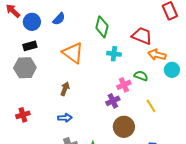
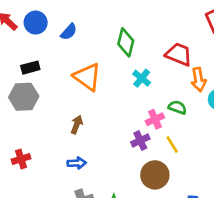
blue circle: (32, 22) -> (36, 23), moved
cyan cross: (114, 54) -> (142, 78), turned 32
orange arrow: (157, 55) -> (199, 80), turned -114
yellow line: (151, 106) -> (172, 144), moved

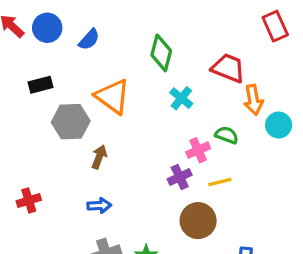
gray hexagon: (24, 97) -> (71, 122), moved
yellow line: (172, 144) -> (220, 182), turned -72

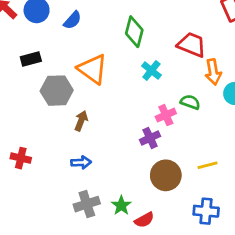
yellow line: (220, 182) -> (207, 165), moved
red cross: (29, 200) -> (21, 158), turned 30

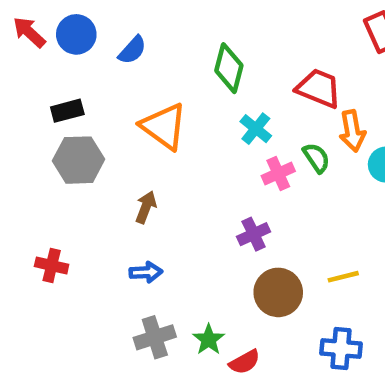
gray hexagon: (57, 91) -> (79, 160), moved
green semicircle: (190, 102) -> (316, 158), moved, turned 36
pink cross: (166, 115) -> (278, 174), moved

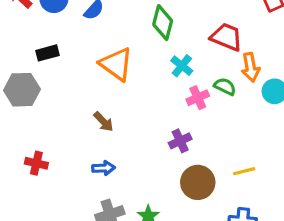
green semicircle: (316, 158) -> (225, 87), turned -30
gray hexagon: (79, 160) -> (22, 90), moved
brown arrow: (146, 207) -> (103, 122), turned 115

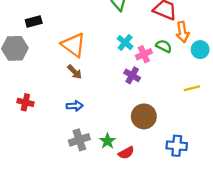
orange triangle: (116, 64) -> (73, 45), moved
cyan cross: (182, 66) -> (125, 43), moved
purple cross: (180, 141) -> (132, 75), moved, turned -35
yellow line: (244, 171) -> (192, 88), moved

